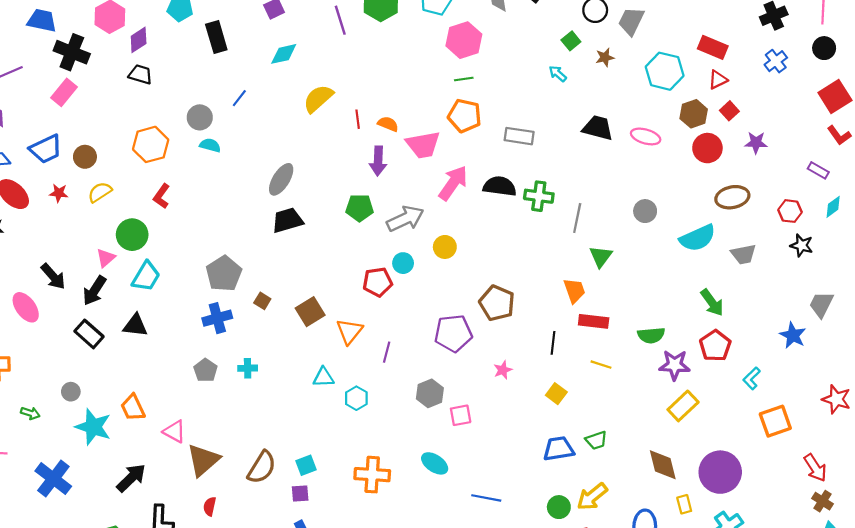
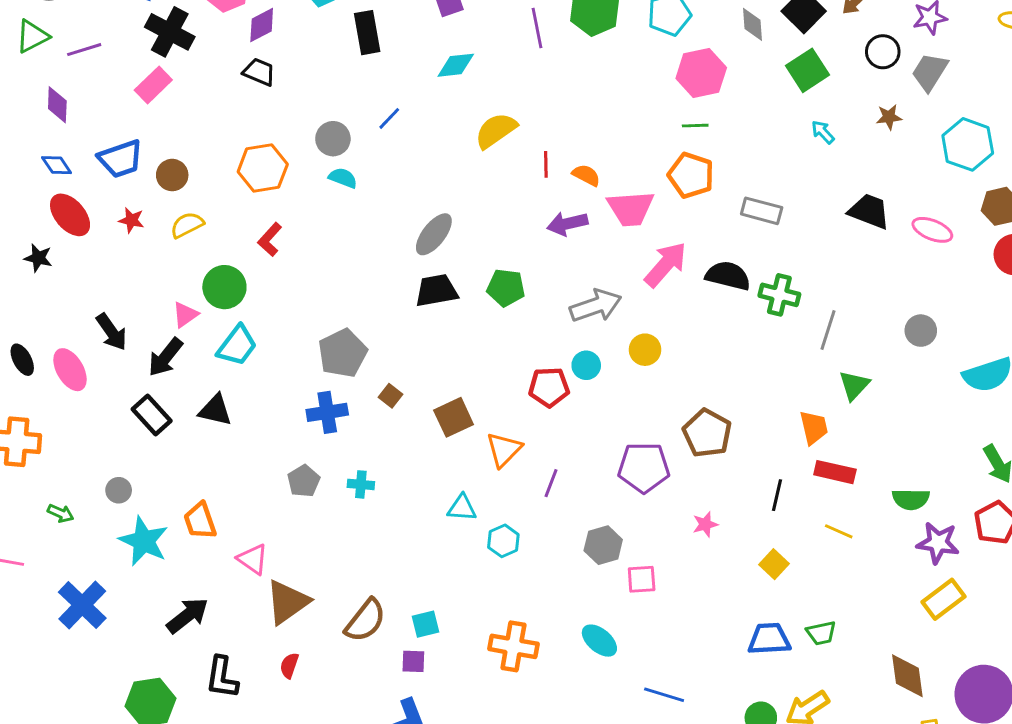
green square: (571, 41) -> (808, 70), moved, size x1.6
purple arrow: (378, 161) -> (567, 224), turned 68
green pentagon: (360, 208) -> (506, 288), moved

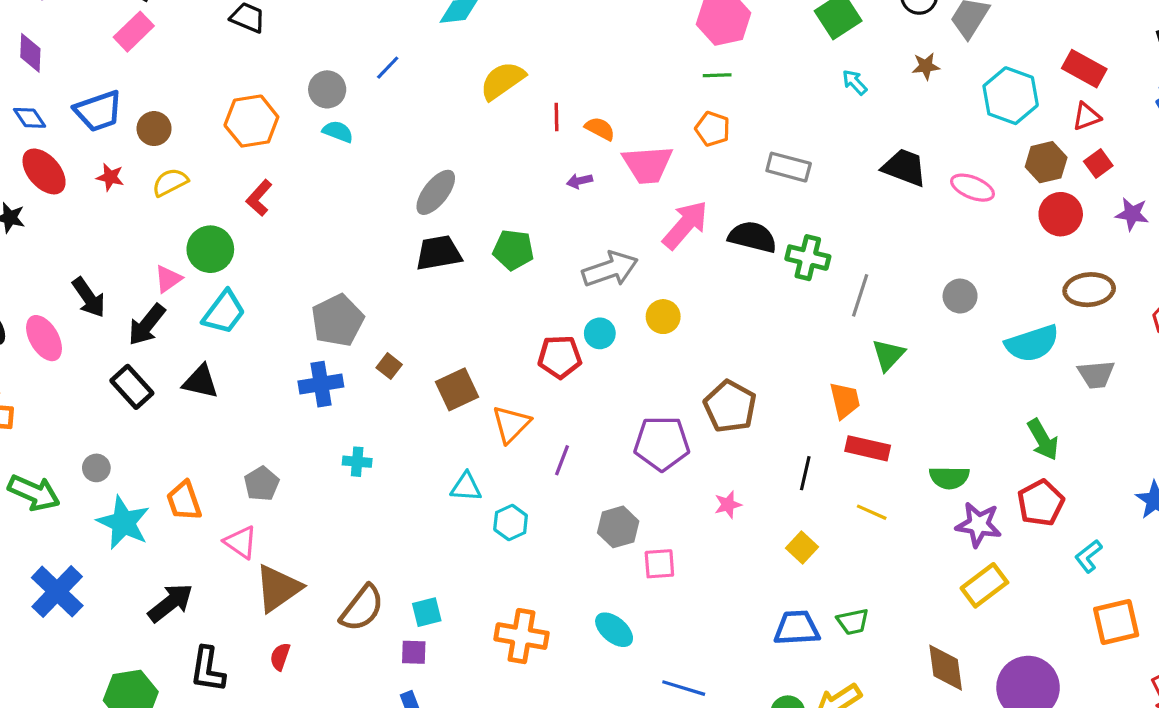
orange pentagon: (691, 175) -> (713, 129), size x0.7
purple arrow: (567, 224) -> (580, 181), size x0.6
gray pentagon: (304, 481) -> (262, 484), moved
green arrow: (61, 513) -> (34, 493), size x1.8

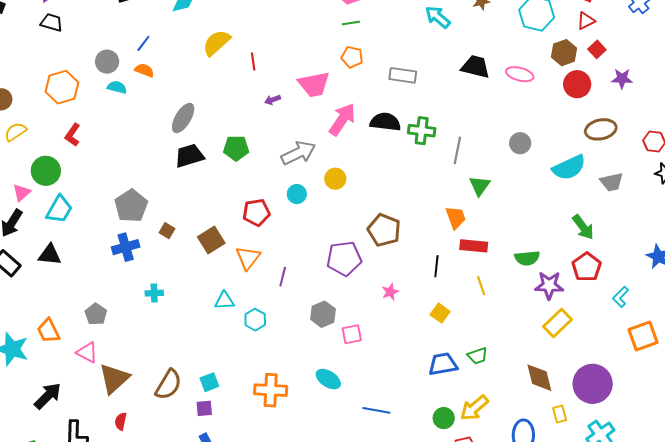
cyan arrow: (855, 82) -> (438, 17), size x1.5
orange semicircle: (600, 129) -> (144, 70), moved
red pentagon: (560, 357) -> (256, 212), moved
yellow line: (872, 512) -> (481, 286), turned 54

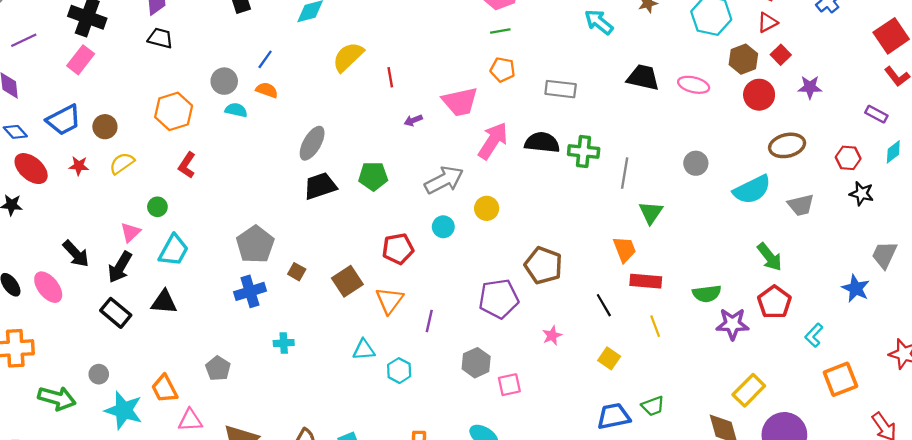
green circle: (46, 171) -> (157, 207), size x0.6
black line: (436, 266) -> (604, 305), turned -35
yellow rectangle: (557, 323) -> (749, 390), moved
pink triangle: (87, 352) -> (190, 420), moved, turned -30

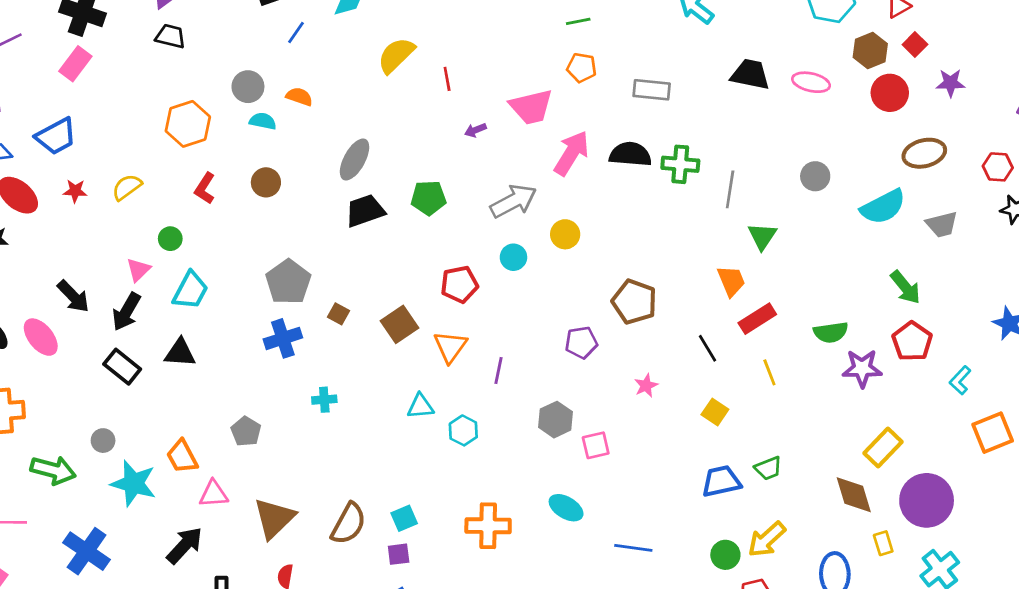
blue line: (265, 59) -> (296, 33), moved
brown circle: (105, 127) -> (266, 182), moved
red rectangle: (646, 281) -> (757, 319), turned -36
purple pentagon: (499, 299) -> (581, 342), size x0.7

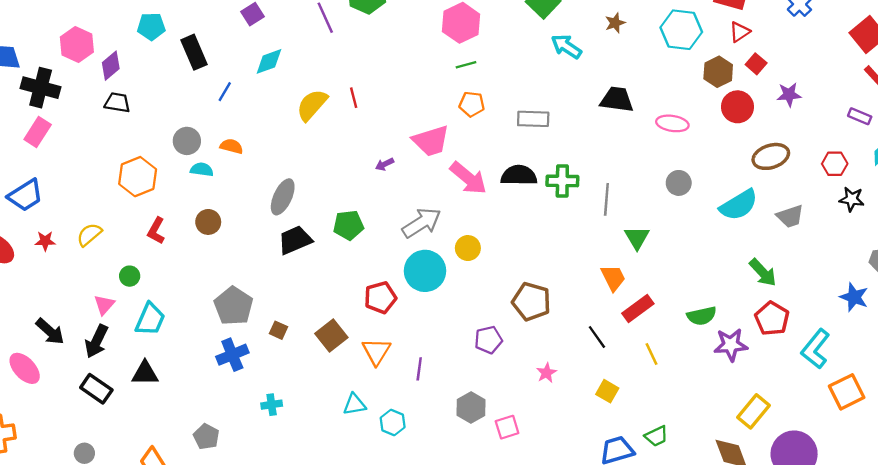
red line: (447, 79) -> (354, 98), moved
pink ellipse: (811, 82) -> (672, 123), moved
pink arrow: (571, 153) -> (468, 178), turned 102
cyan circle: (513, 257) -> (425, 271), size x1.8
cyan L-shape: (960, 380) -> (815, 349), size x1.6

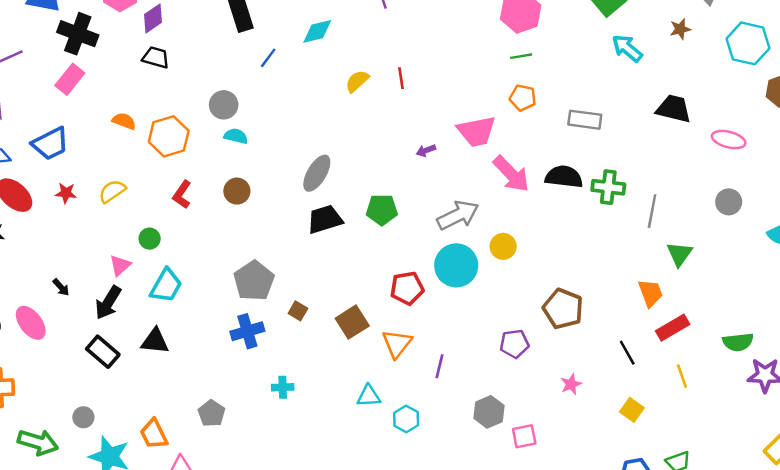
yellow semicircle: (312, 105) -> (357, 81), size x0.7
orange semicircle: (232, 146) -> (124, 121), moved
black arrow: (50, 331) -> (61, 287), size x0.6

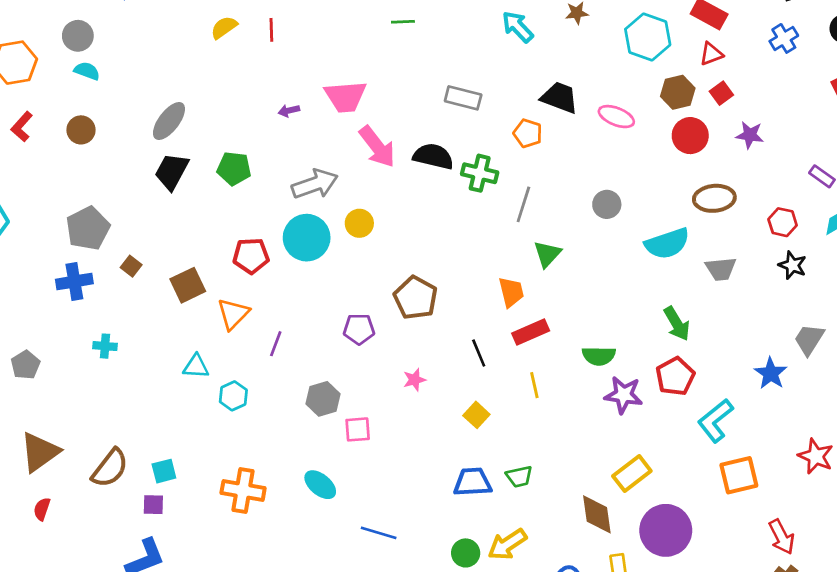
orange pentagon: (523, 98) -> (528, 133), moved
pink ellipse: (729, 140) -> (616, 117), moved
black trapezoid: (325, 219) -> (172, 171), turned -51

